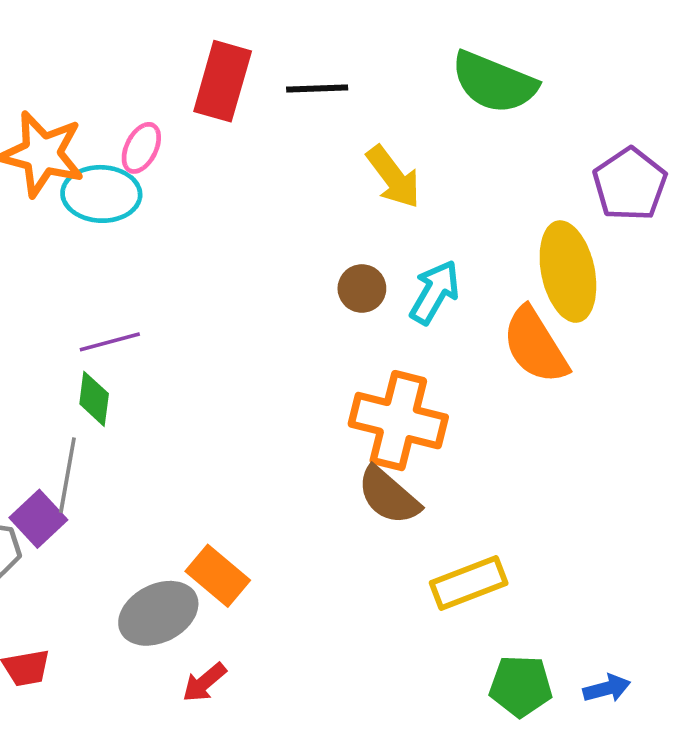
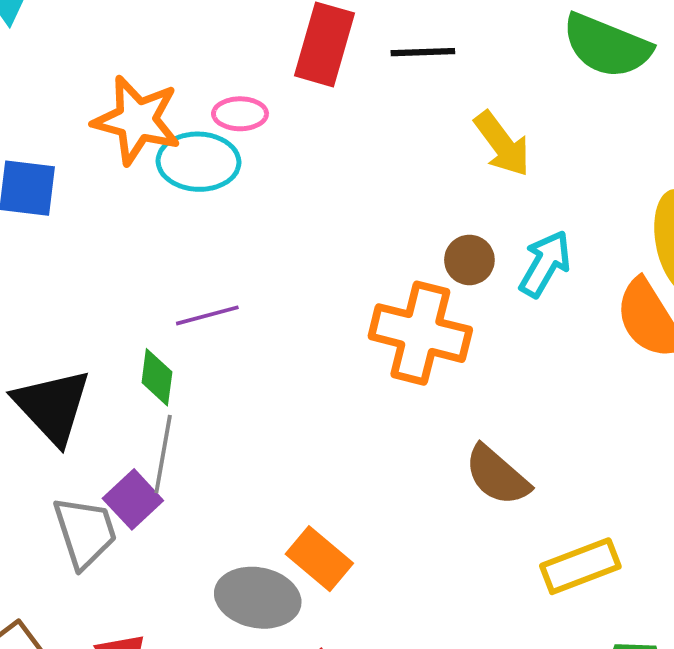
pink ellipse: (141, 148) -> (240, 114), turned 63
green diamond: (94, 399) -> (157, 377), moved
orange cross: (398, 421) -> (420, 333), moved
gray ellipse: (158, 613) -> (258, 598), turned 38

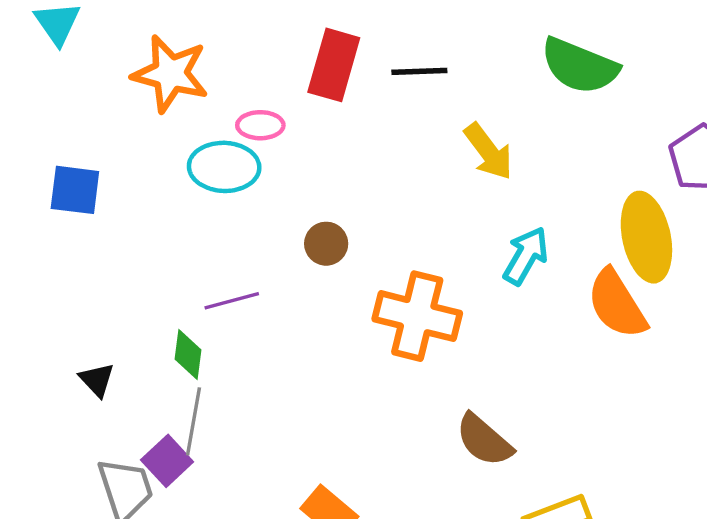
orange star: (137, 120) -> (170, 74), moved
brown circle: (469, 260) -> (326, 244), moved
black triangle: (52, 406) -> (97, 380), size x0.5

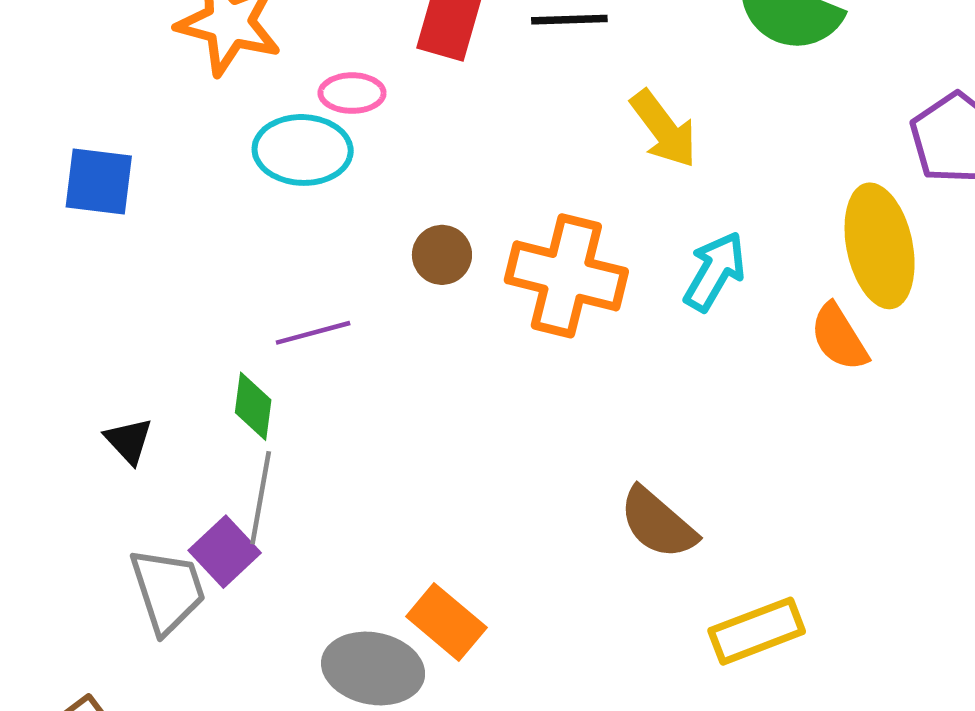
orange semicircle: (617, 304) -> (839, 337), size x0.7
orange cross: (417, 316) -> (566, 276), moved

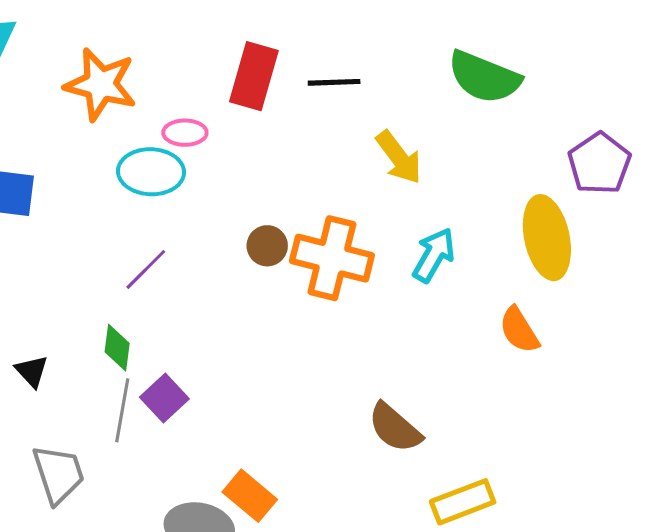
brown circle: (442, 255) -> (267, 246), moved
purple line: (313, 333) -> (146, 269), moved, turned -30
orange semicircle: (839, 337) -> (519, 330), moved
purple square: (225, 552) -> (164, 398), moved

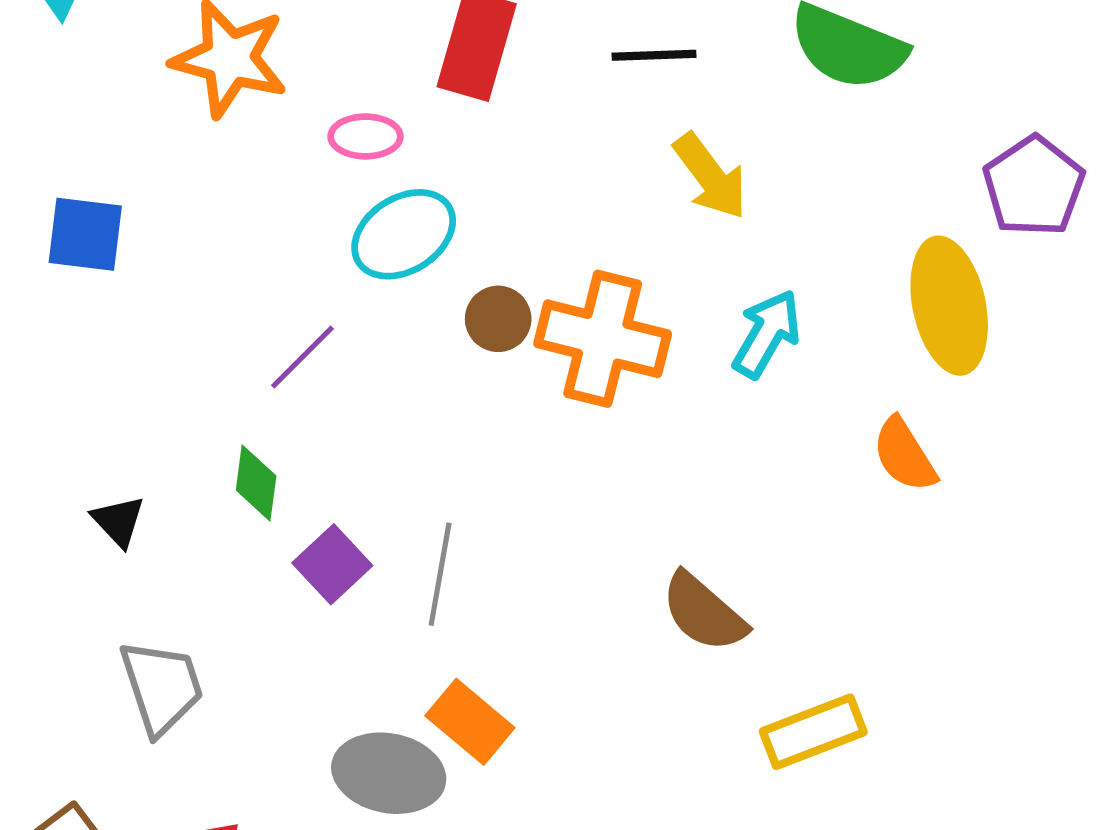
black line: (334, 82) -> (654, 55), moved
cyan ellipse: (151, 172) -> (404, 234), moved, turned -34
gray line: (122, 410) -> (440, 574), moved

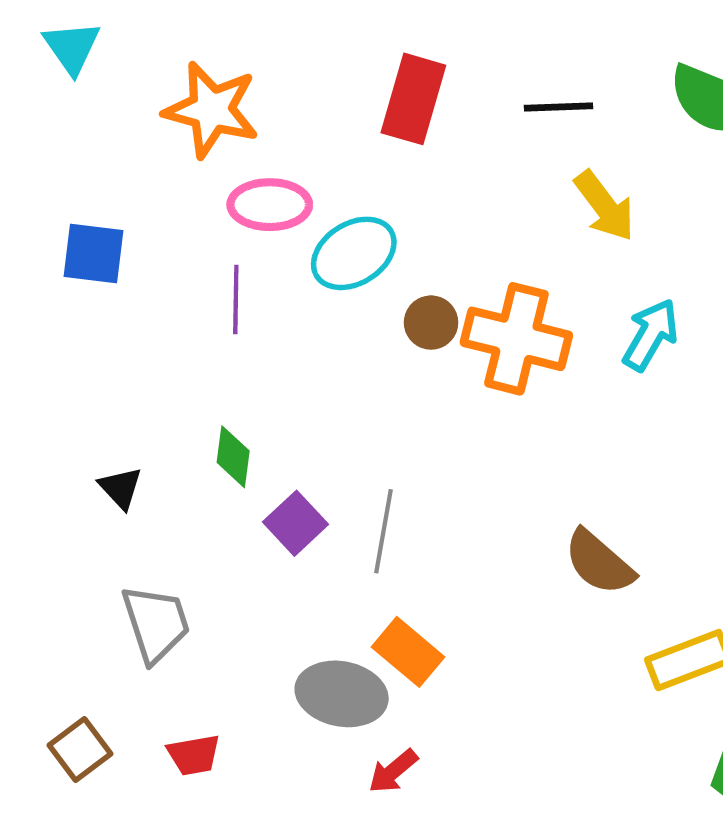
pink ellipse: (365, 136) -> (270, 205), moved, size x1.4
purple line: (302, 357) -> (236, 299), moved, turned -44

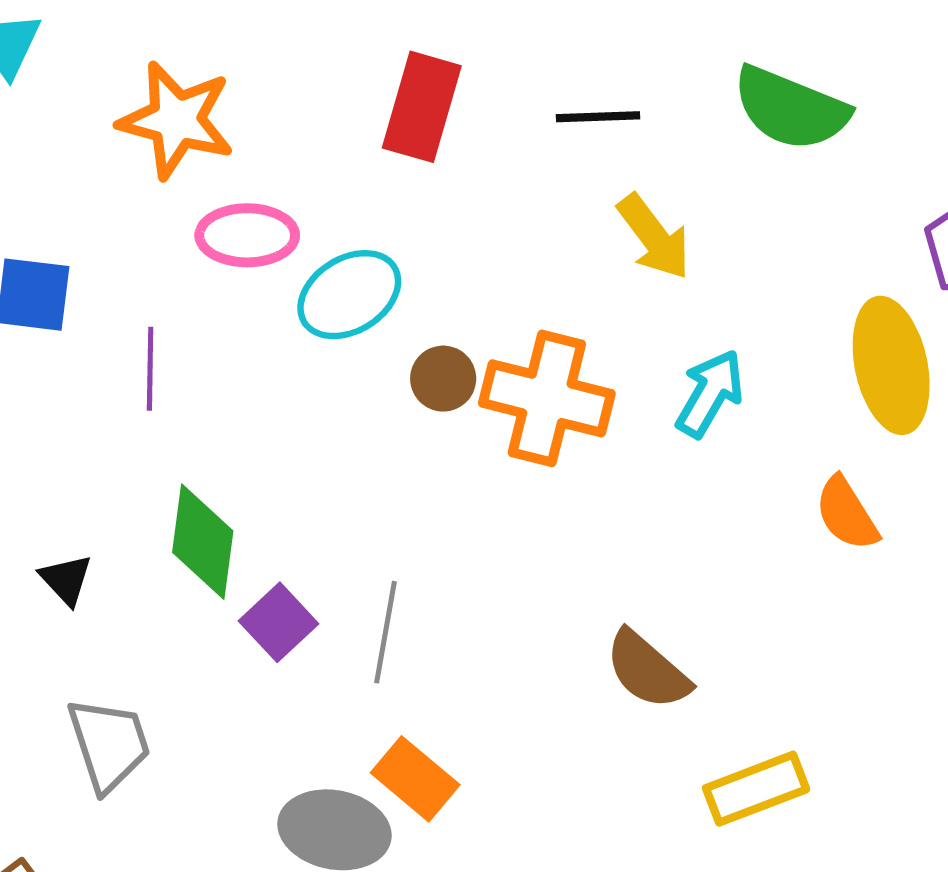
purple line: (236, 299) -> (150, 369), moved
green diamond: (233, 457) -> (203, 542), size x1.5

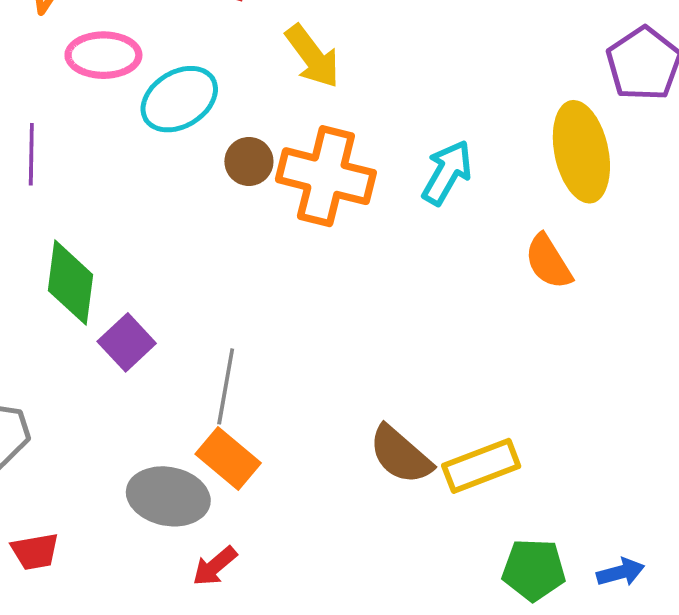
yellow arrow: (654, 237) -> (312, 56), moved
gray line: (386, 632) -> (226, 386), moved
brown semicircle: (647, 670) -> (401, 455), moved

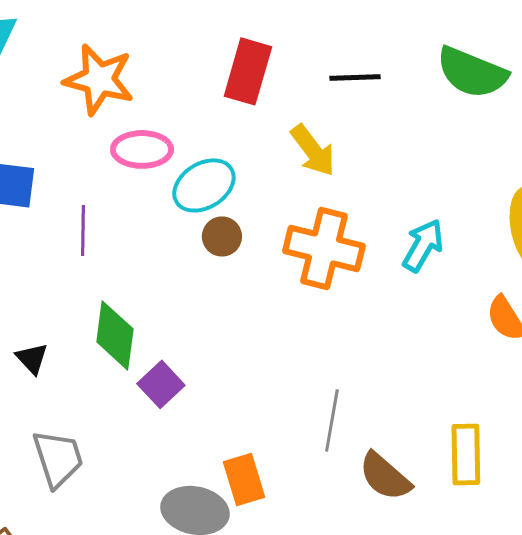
brown circle: (249, 161) -> (222, 236), moved
gray line: (226, 386) -> (332, 420), moved
orange rectangle: (228, 459) -> (244, 479), turned 33
yellow rectangle: (481, 466) -> (466, 454), moved, turned -70

